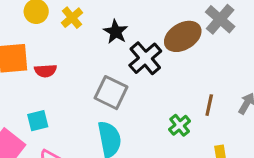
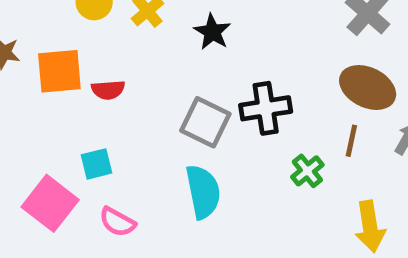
brown ellipse: (183, 36) -> (368, 87), moved, turned 57
black cross: (145, 58) -> (266, 108), moved, turned 32

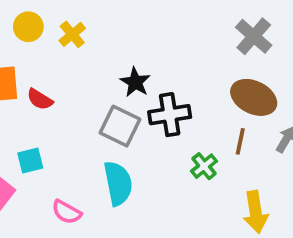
black star: (212, 32) -> (135, 82), moved
red semicircle: (108, 90) -> (40, 99), turned 36
pink semicircle: (117, 222) -> (67, 212), moved

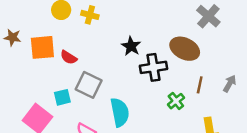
yellow cross: (72, 34) -> (90, 15), turned -35
brown ellipse: (254, 97) -> (185, 49), moved
gray square: (120, 126) -> (89, 85), moved

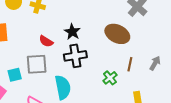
red semicircle: (69, 57) -> (46, 41), moved
black cross: (153, 67) -> (75, 56), moved
gray square: (89, 85) -> (37, 64), turned -30

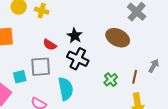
black cross: (75, 56) -> (78, 59), turned 35
brown line: (130, 64) -> (135, 77), moved

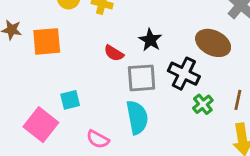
black cross: (78, 59) -> (184, 74), moved
gray square: (41, 67) -> (142, 78), moved

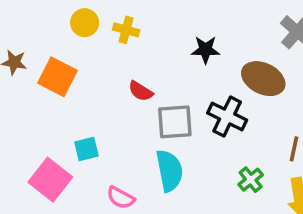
black star: (150, 40) -> (206, 50), moved, turned -30
orange square: (47, 41) -> (58, 77), turned 32
green cross: (203, 104) -> (251, 180), moved

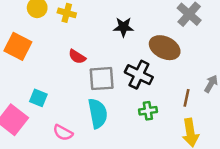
cyan square: (86, 149) -> (38, 98), turned 36
green cross: (251, 180) -> (148, 111), moved, turned 30

